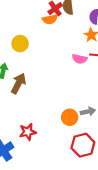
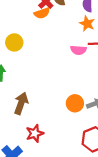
brown arrow: (18, 83) -> (21, 103), moved
orange circle: (70, 117) -> (75, 103), moved

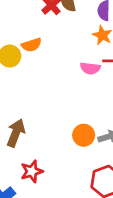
orange semicircle: (42, 13) -> (31, 45), moved

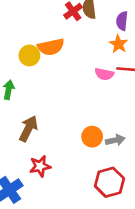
orange semicircle: (31, 45) -> (51, 47), size x1.4

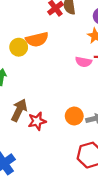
red star: (40, 166) -> (37, 121), moved

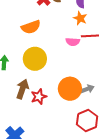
yellow circle: (19, 47) -> (35, 59), moved, size x1.5
orange circle: (74, 116) -> (70, 89), size x1.5

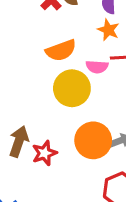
orange semicircle: (31, 27) -> (61, 50), moved
yellow circle: (35, 59) -> (72, 88), moved

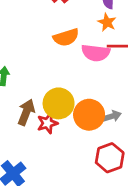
pink semicircle: (97, 67) -> (96, 53), size x1.5
yellow circle: (72, 88) -> (59, 103), moved

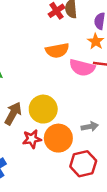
orange circle: (89, 115) -> (58, 138), moved
red star: (47, 123) -> (32, 139), moved

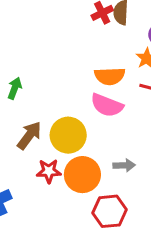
orange semicircle: (57, 50) -> (110, 76), moved
pink semicircle: (82, 68) -> (107, 105), moved

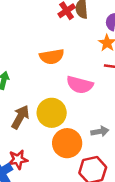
orange semicircle: (110, 76) -> (52, 57), moved
red star: (49, 171) -> (18, 159), moved

